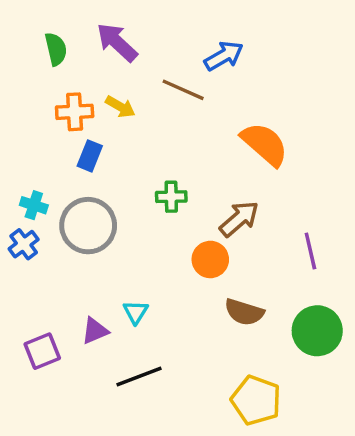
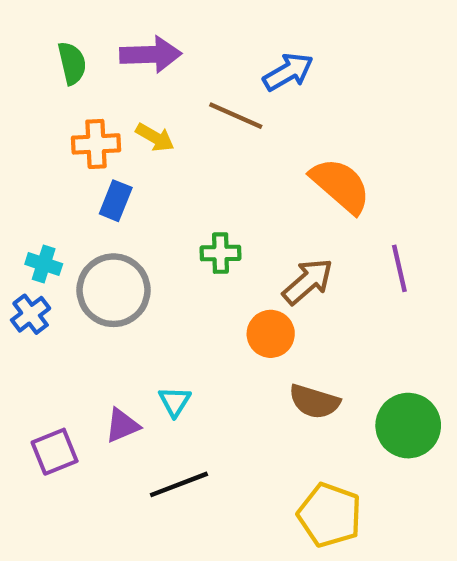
purple arrow: (117, 42) -> (151, 54), turned 135
purple line: (310, 251) -> (399, 268), moved

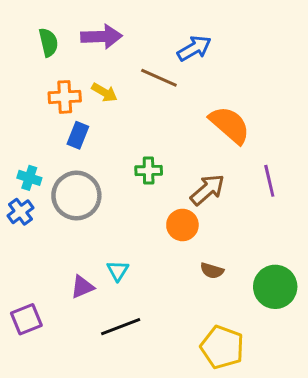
brown semicircle: (314, 402) -> (212, 271), size x0.7
purple square: (55, 452) -> (26, 319), moved

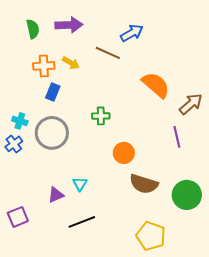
purple line: (269, 181) -> (177, 137), moved
brown arrow: (207, 190) -> (191, 104), moved
brown semicircle: (212, 271) -> (144, 184), size x1.8

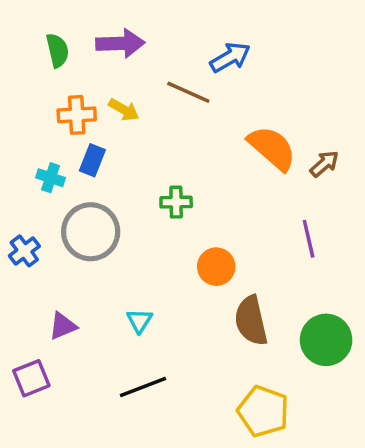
brown arrow: (191, 104) -> (324, 164), moved, size x0.7
cyan cross: (20, 121) -> (51, 178), moved
brown semicircle: (144, 184) -> (251, 321), turned 60
purple triangle: (56, 195) -> (63, 326), moved

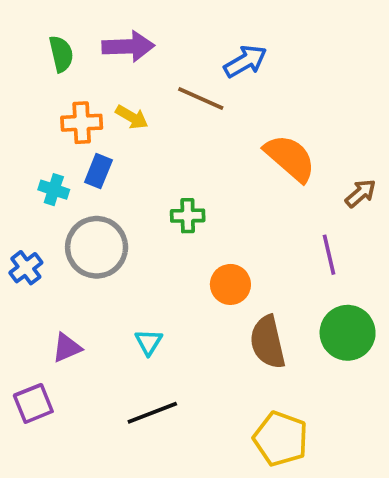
brown arrow: (324, 164) -> (361, 193), moved
green circle: (326, 340) -> (348, 333), moved

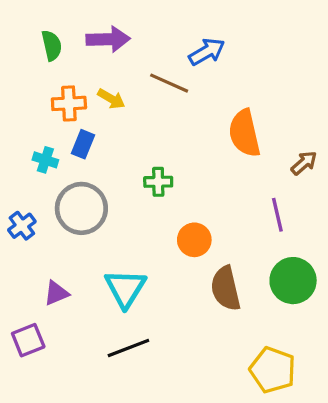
orange semicircle: (290, 158) -> (244, 133), turned -144
cyan triangle: (149, 342) -> (125, 288), size x1.8
yellow pentagon: (281, 439) -> (273, 370), moved

